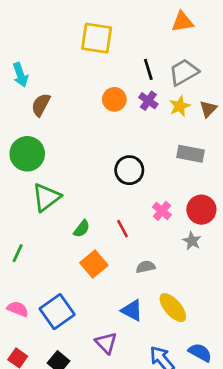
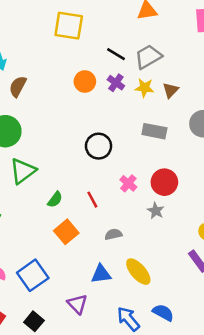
black line: (148, 69) -> (116, 54), turned -42
yellow star: (180, 106) -> (145, 88), turned 30
blue triangle: (132, 310) -> (101, 274), turned -35

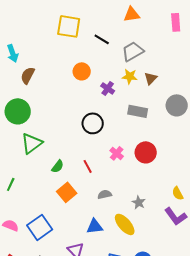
black line: (116, 54) -> (102, 39), moved
purple cross: (116, 83) -> (108, 88), moved
gray star: (156, 211) -> (139, 202), moved

